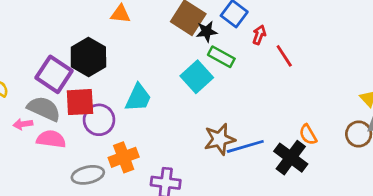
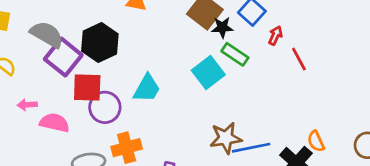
gray semicircle: (44, 109) -> (47, 34), moved

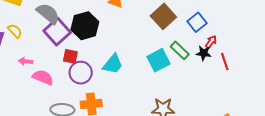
black star: (222, 27) -> (204, 53), moved
red square: (87, 88) -> (70, 56), size x0.7

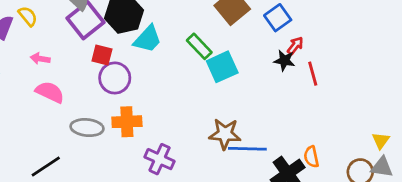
green rectangle: (180, 50) -> (199, 46), moved
cyan trapezoid: (113, 64) -> (148, 39), moved
pink semicircle: (43, 77) -> (50, 92), moved

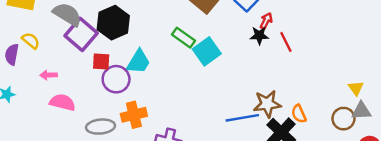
cyan trapezoid: (148, 39) -> (138, 62), moved
brown star: (225, 134) -> (267, 104), moved

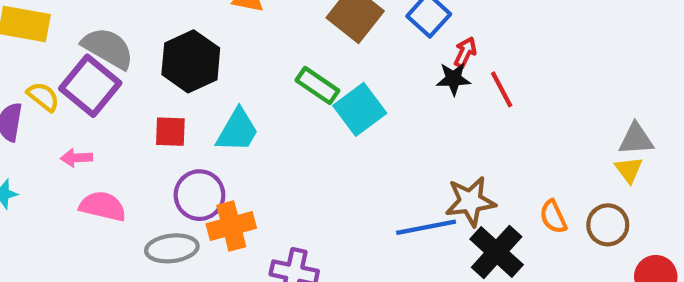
purple square: (81, 34) -> (90, 86), moved
purple circle: (116, 79) -> (199, 195), moved
gray triangle: (361, 111) -> (636, 139), moved
orange semicircle: (299, 114) -> (553, 217), moved

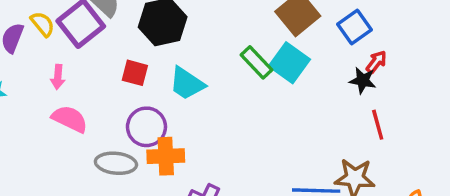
red line: (502, 89) -> (378, 125), moved
cyan square: (360, 109) -> (289, 63), moved, turned -30
cyan trapezoid: (237, 130) -> (187, 83), turned 81
pink arrow: (76, 158) -> (58, 77), turned -95

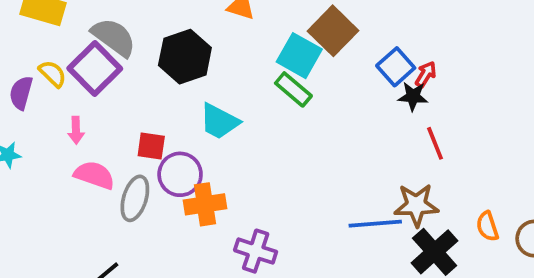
blue square: (354, 27) -> (396, 67), moved
cyan square: (289, 63) -> (299, 56), moved
red square: (135, 73) -> (151, 146), moved
gray ellipse: (116, 163) -> (135, 198), moved, turned -72

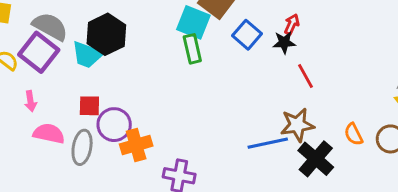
blue square: (396, 67) -> (247, 35), moved
green rectangle: (293, 89) -> (192, 49), turned 44
cyan trapezoid: (219, 121) -> (87, 55), moved

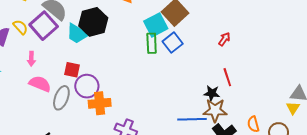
cyan square: (193, 22) -> (156, 25), turned 30
blue square: (247, 35) -> (173, 43), moved
black star: (284, 42) -> (212, 93), moved

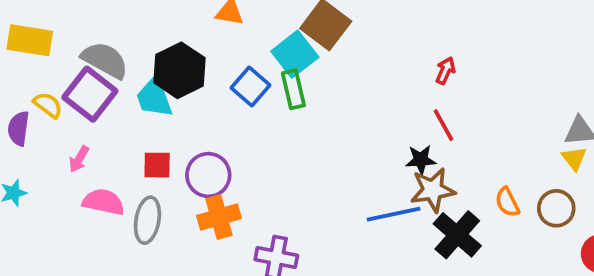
cyan trapezoid: (77, 34) -> (154, 97), turned 50
red arrow: (224, 39) -> (445, 71), moved
blue square: (173, 43) -> (250, 87), moved
pink arrow: (31, 59) -> (79, 159), turned 40
purple circle: (87, 86) -> (208, 175), moved

